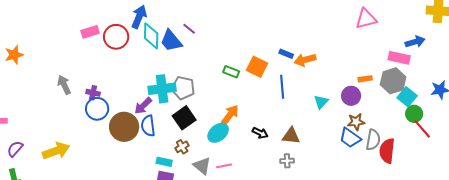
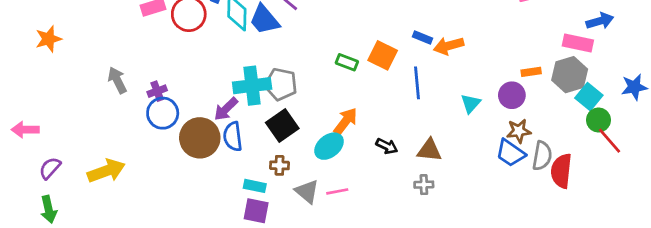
purple cross: (93, 93) -> (157, 91), turned -32
brown cross: (182, 147) -> (280, 165), turned 32

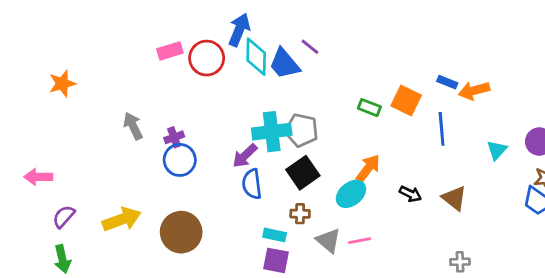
brown circle: (200, 138) -> (181, 232), moved
brown triangle: (429, 150) -> (454, 198), turned 32
gray cross: (424, 185) -> (460, 262), moved

